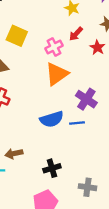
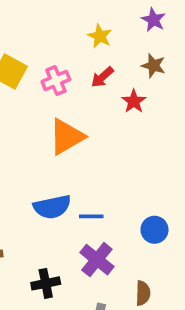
pink cross: (54, 47) -> (56, 80), moved
purple cross: (86, 99) -> (97, 260), moved

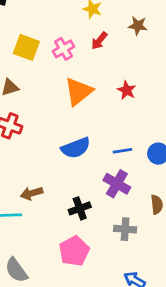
red star: (134, 101) -> (127, 90), moved
blue line: (91, 216) -> (122, 151), moved

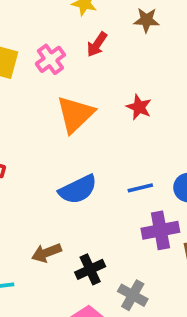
purple cross: (117, 184) -> (160, 230), moved, turned -36
brown arrow: (32, 193) -> (46, 253), moved
gray cross: (125, 229) -> (133, 295), moved, turned 30

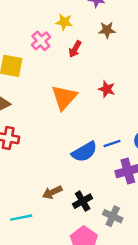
pink cross: (50, 59) -> (41, 41), moved
blue semicircle: (78, 189) -> (84, 152), moved

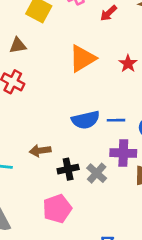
gray cross: (113, 216) -> (97, 173), moved

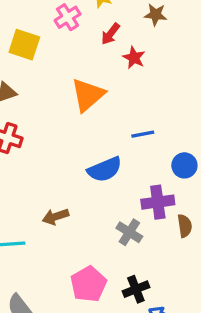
red star: (128, 64) -> (134, 58), moved
blue line: (116, 120) -> (143, 134), moved
black cross: (68, 169) -> (136, 289), moved

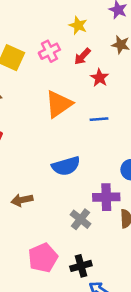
pink cross: (68, 17) -> (49, 51), moved
blue line: (143, 134) -> (99, 119), moved

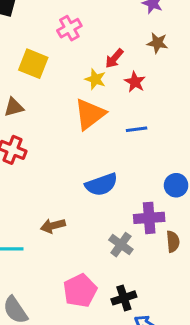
yellow star: (78, 25) -> (95, 79), moved
pink cross: (49, 51) -> (69, 28), moved

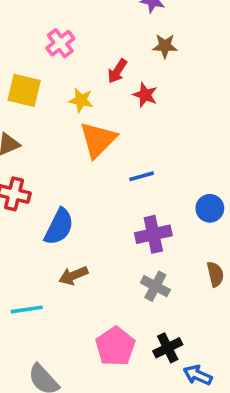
yellow star: (95, 79) -> (81, 100), moved
blue line: (137, 129) -> (142, 176), moved
blue semicircle: (101, 185) -> (59, 227), moved, turned -36
purple cross: (149, 218) -> (153, 234), moved

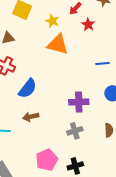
orange triangle: (98, 140) -> (58, 44), turned 50
blue line: (142, 176) -> (103, 64), moved
gray cross: (155, 286) -> (75, 131), turned 35

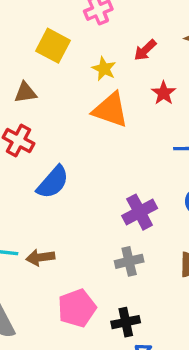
red star: (88, 24) -> (164, 93), moved
purple cross: (79, 102) -> (140, 212), turned -30
brown arrow: (31, 117) -> (40, 257), moved

